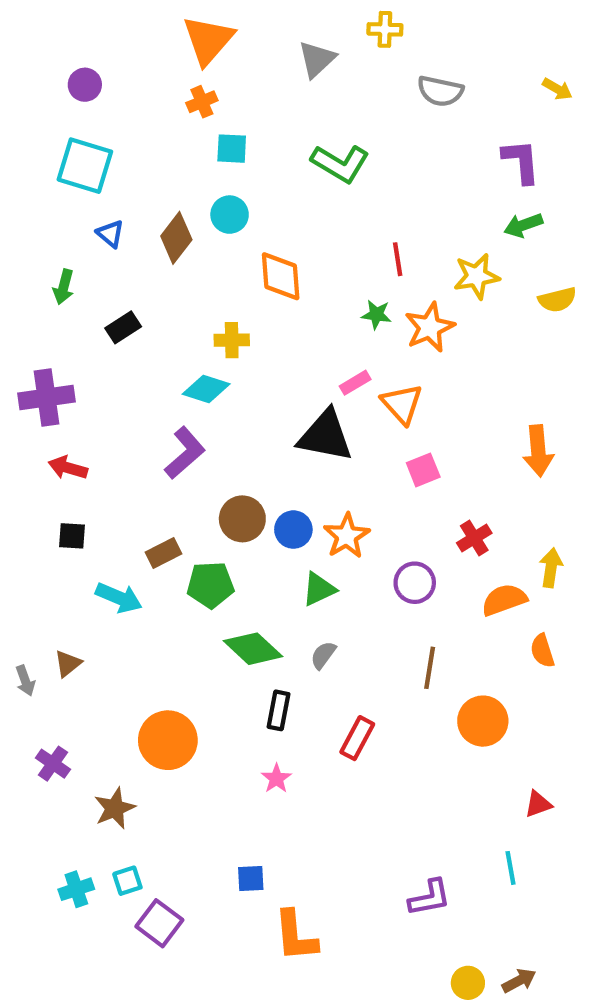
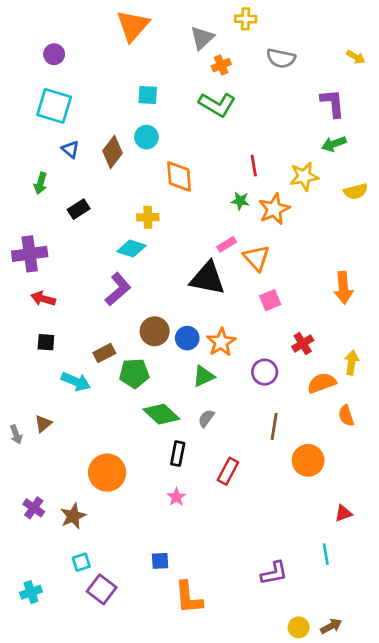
orange cross: (202, 102) -> (221, 65), moved
purple cross: (53, 764) -> (34, 508), moved
cyan cross: (76, 889) -> (31, 592), moved

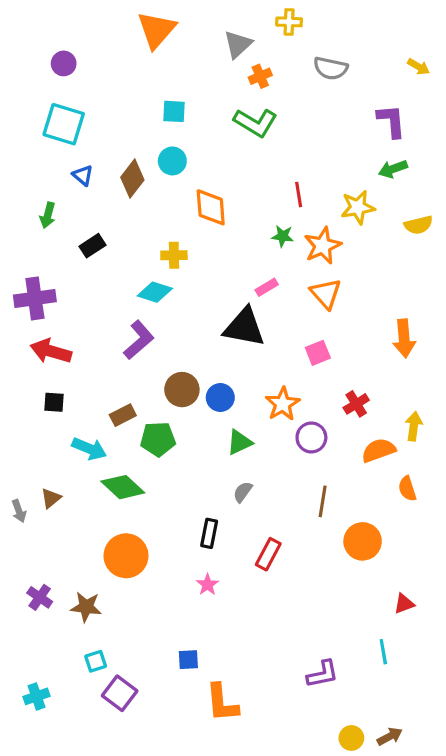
orange triangle: (256, 258) -> (326, 294), moved
red arrow: (43, 299) -> (51, 351), size x1.4
orange star: (221, 342) -> (283, 404), moved
green diamond: (161, 414) -> (123, 487), moved
brown star: (73, 516) -> (86, 607), turned 30

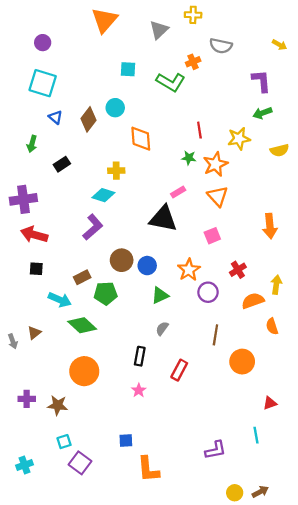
orange cross: (260, 76) -> (193, 62), moved
cyan square: (174, 111) -> (128, 69), moved
purple cross: (40, 597) -> (27, 399), turned -35

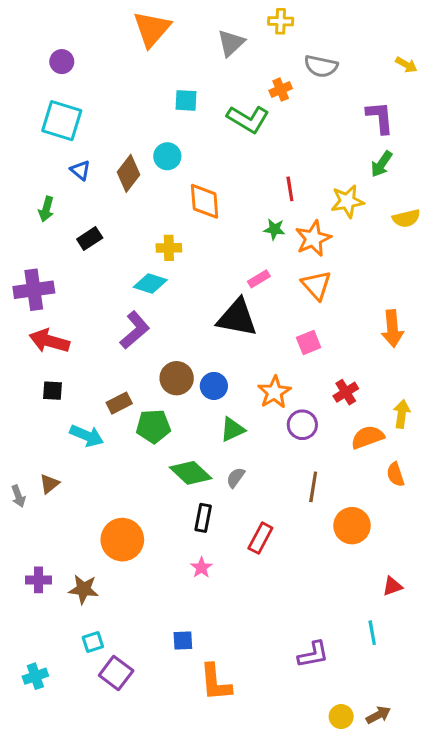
green arrow: (262, 113) -> (381, 164), turned -36
green diamond: (82, 325) -> (191, 473), moved

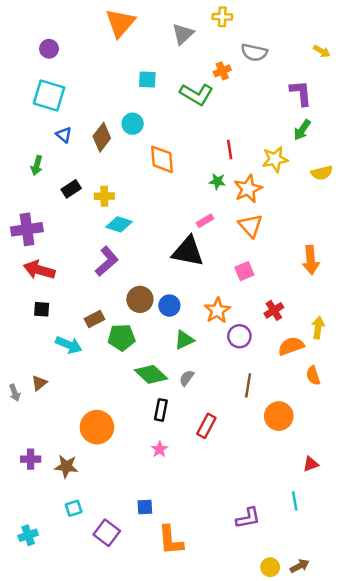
yellow cross: (169, 248) -> (104, 196), moved
purple square: (116, 673) -> (107, 533), moved

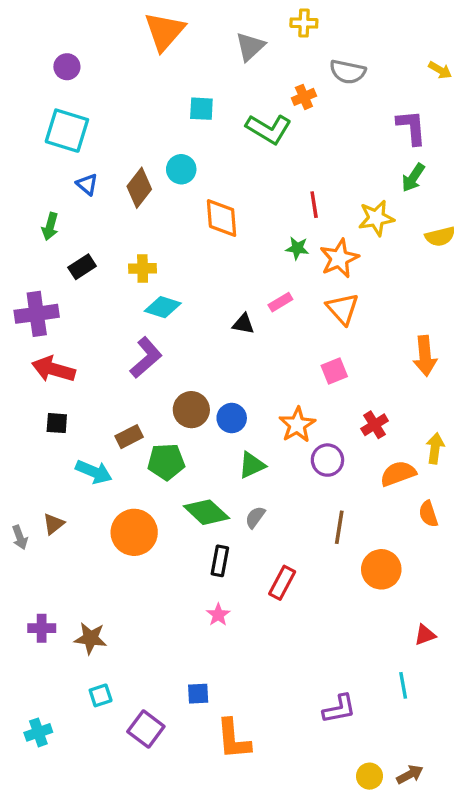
black rectangle: (71, 189) -> (82, 267), moved
black triangle: (188, 251) -> (243, 324), moved, size x0.5
orange circle: (97, 427) -> (134, 532), moved

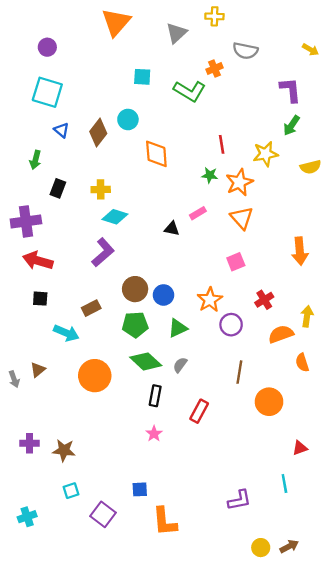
black rectangle: (82, 267) -> (58, 188), turned -36
green pentagon: (166, 462) -> (135, 325), moved

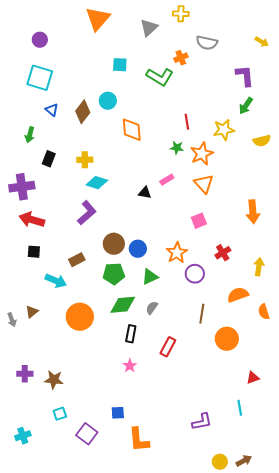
orange semicircle: (281, 334) -> (238, 295), moved
green diamond: (146, 361) -> (123, 305), turned -48
orange semicircle: (302, 363) -> (264, 312), moved

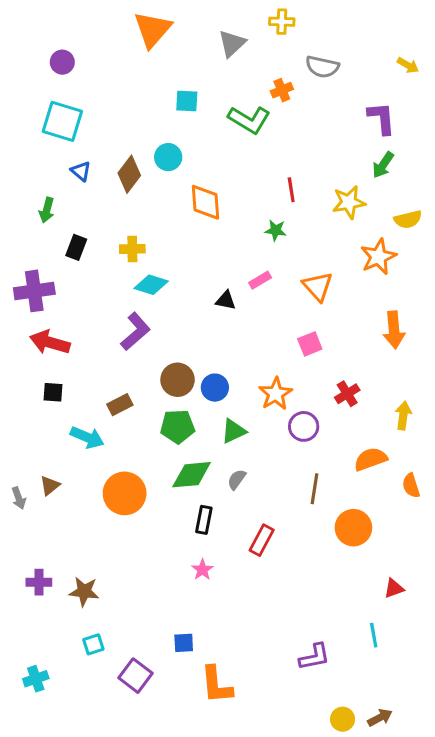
orange star: (202, 154) -> (378, 257), moved

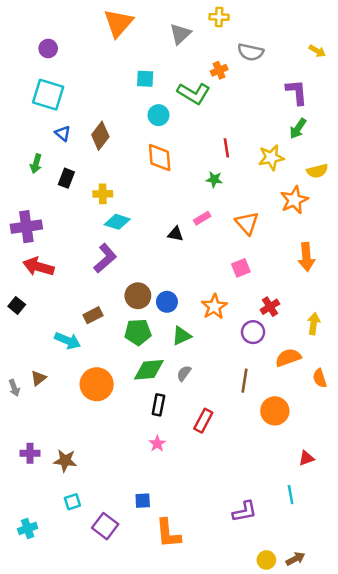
cyan circle: (168, 157) -> (158, 115), moved
black rectangle: (76, 247) -> (66, 178), moved
black square: (53, 392) -> (17, 305), moved, turned 35
purple circle: (304, 426) -> (253, 332), moved

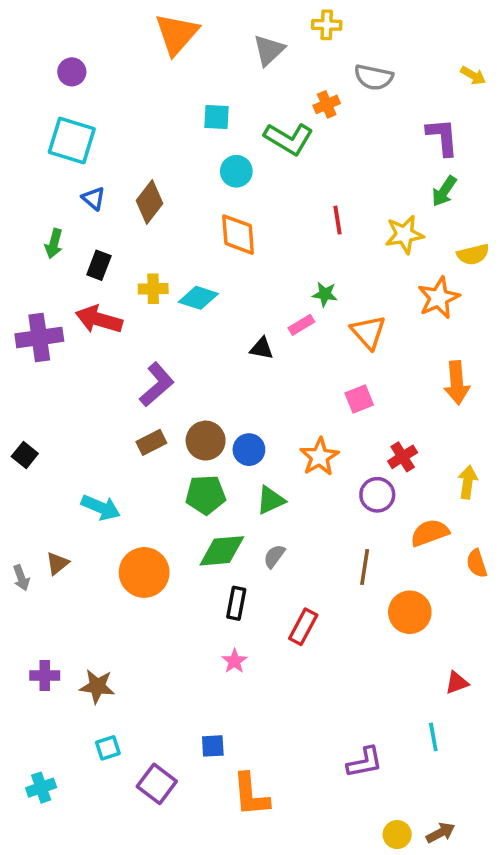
green star: (214, 179) -> (325, 294), moved
cyan diamond: (117, 222) -> (198, 298), moved
red arrow: (38, 267) -> (99, 319), moved
brown rectangle: (93, 315) -> (151, 442), moved

